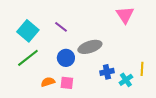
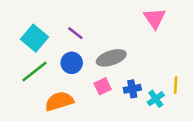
blue circle: (66, 58) -> (72, 63), moved
orange semicircle: (48, 82) -> (59, 101), size x1.6
pink square: (67, 83) -> (103, 86), moved, turned -32

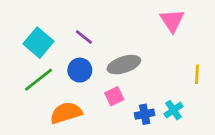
yellow line: (176, 85) -> (197, 74), moved
blue cross: (132, 89) -> (145, 114), moved

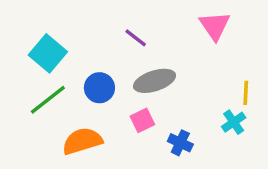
purple line: (84, 37) -> (136, 38), moved
cyan cross: (174, 110) -> (234, 122), moved
blue cross: (145, 114) -> (180, 143), turned 36

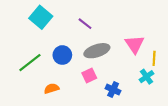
pink triangle: (215, 26) -> (135, 44), moved
cyan square: (48, 53) -> (41, 17), moved
orange semicircle: (82, 141) -> (52, 88), size x0.6

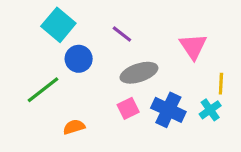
pink triangle: (135, 44) -> (193, 46), moved
blue circle: (62, 55) -> (79, 59), moved
blue cross: (113, 90) -> (168, 110), moved, size x1.5

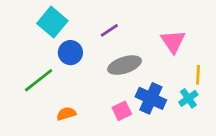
purple line: (122, 34) -> (109, 30), turned -72
pink square: (128, 108) -> (122, 111), moved

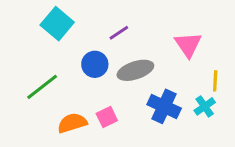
blue circle: (70, 53) -> (95, 64), moved
pink square: (122, 111) -> (107, 117), moved
orange semicircle: (66, 114) -> (72, 123), size x1.4

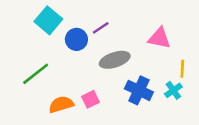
pink triangle: (188, 45) -> (159, 38), turned -45
blue circle: (95, 64) -> (76, 39), moved

